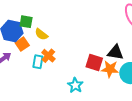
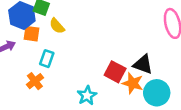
orange square: (22, 44) -> (32, 34), turned 32
orange cross: (48, 56) -> (35, 81), moved

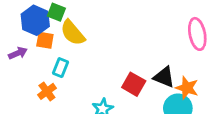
yellow semicircle: (57, 26) -> (73, 33), size x1.5
orange star: (133, 83) -> (187, 88), moved

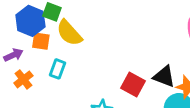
orange cross: (47, 91) -> (23, 79), moved

